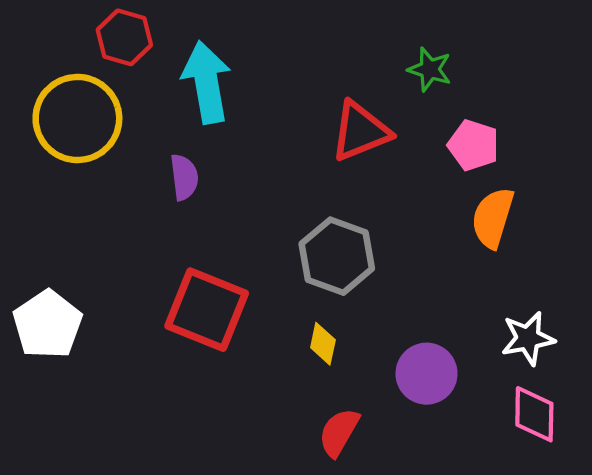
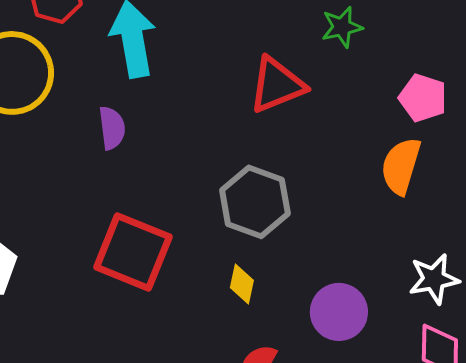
green star: (430, 69) -> (342, 27), turned -30
pink pentagon: (473, 145) -> (423, 98), moved

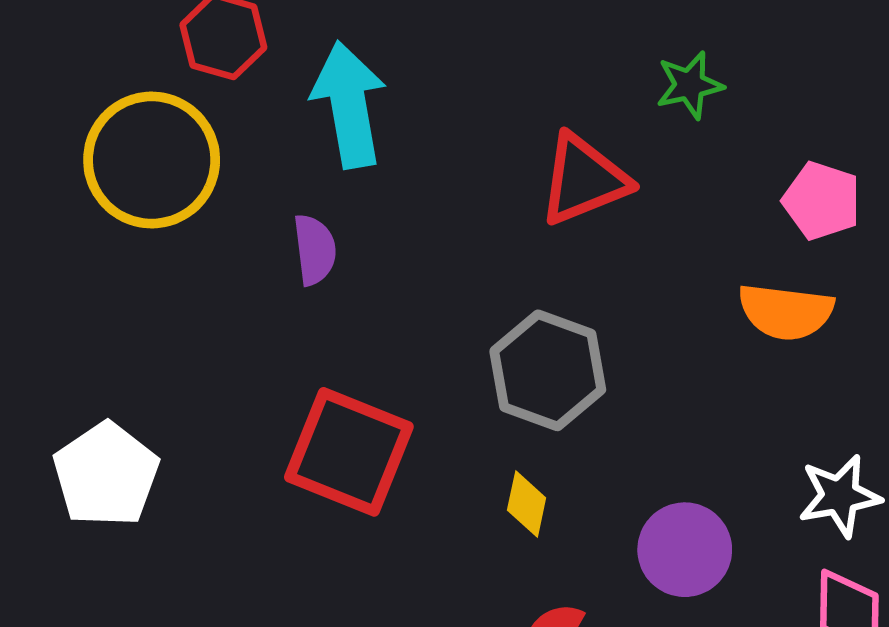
orange semicircle: (401, 166) -> (786, 312), turned -100

